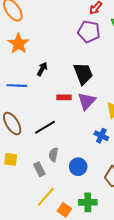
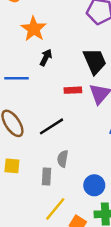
orange star: (18, 44) -> (34, 29), moved
blue circle: (78, 167) -> (94, 185), moved
gray rectangle: (39, 169) -> (46, 177), turned 32

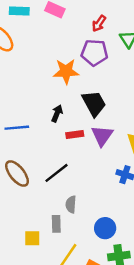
orange star: (34, 29) -> (66, 71), moved, turned -30
black arrow: (46, 57) -> (57, 113), moved
yellow square: (12, 166) -> (32, 238), moved

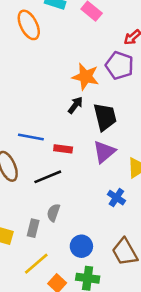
black arrow: (57, 113) -> (75, 105), moved
blue line: (17, 128) -> (31, 137), moved
red rectangle: (75, 135) -> (63, 149), moved

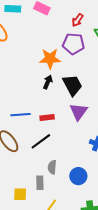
blue circle: (81, 246) -> (78, 176), moved

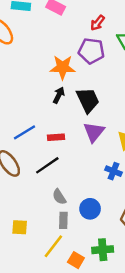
blue line: (21, 115) -> (24, 132), turned -30
gray semicircle: (52, 167) -> (59, 197), turned -40
gray rectangle: (40, 183) -> (63, 220), moved

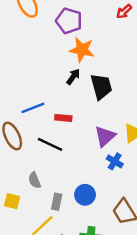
purple pentagon: (91, 51) -> (69, 21), moved
purple triangle: (94, 132) -> (105, 136), moved
black line: (47, 165) -> (50, 144), turned 50
gray semicircle: (59, 197) -> (35, 180), moved

